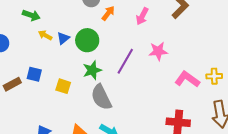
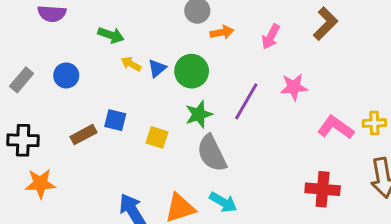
orange arrow: (108, 13) -> (222, 32), turned 42

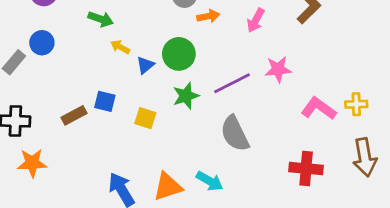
blue triangle: (157, 68) -> (145, 65), moved
blue circle: (66, 75) -> (42, 43), moved
purple line: (246, 101) -> (232, 83), turned 33
gray semicircle: (212, 153) -> (235, 134), moved

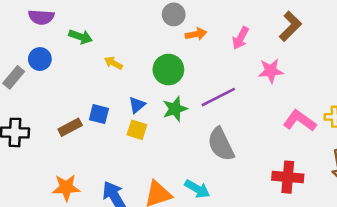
green arrow: (101, 19) -> (81, 37), moved
blue triangle: (145, 65) -> (137, 105), moved
pink star: (278, 69) -> (271, 71), moved
orange star: (32, 163) -> (66, 188), moved

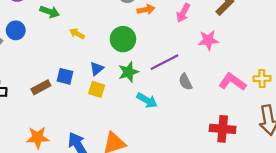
gray semicircle: (221, 144) -> (185, 82), moved, size x0.6
cyan arrow: (197, 189) -> (147, 100), moved

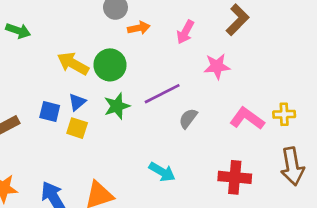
yellow arrow: (77, 34) -> (73, 64), moved, size x1.6
blue square: (65, 76) -> (50, 112), moved
gray semicircle: (185, 82) -> (188, 118), turned 63
cyan arrow: (147, 100) -> (162, 172), moved

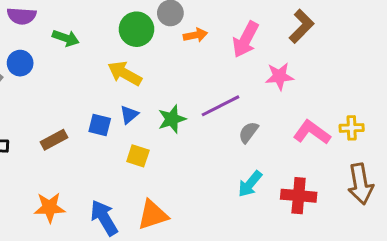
pink arrow: (185, 32) -> (246, 40), size x1.4
green circle: (110, 65) -> (136, 29), moved
yellow square: (77, 128) -> (138, 156), moved
cyan arrow: (162, 172) -> (250, 184), moved, turned 100

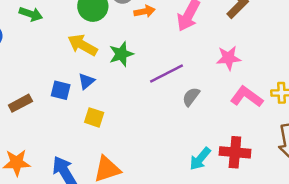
pink star: (279, 76) -> (229, 58), moved
green star: (172, 119) -> (121, 54), moved
cyan arrow: (250, 184) -> (200, 159), moved

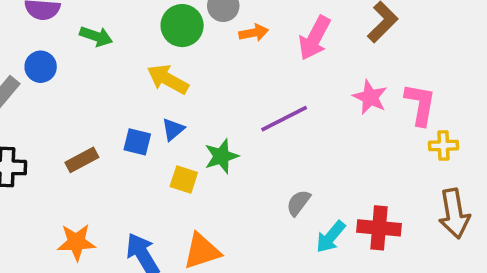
green star: (121, 54) -> (221, 156), moved
pink star: (229, 58) -> (370, 97), turned 30
gray semicircle: (191, 97) -> (298, 203), moved
pink L-shape: (247, 97) -> (420, 104), moved, turned 64

